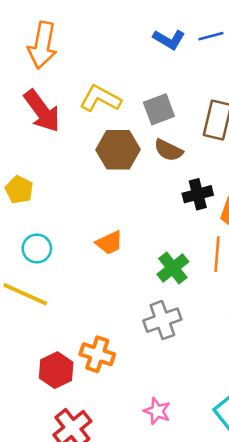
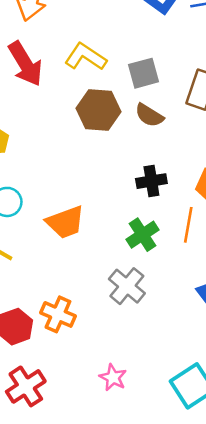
black cross: (198, 194) -> (151, 181), moved
orange trapezoid: (109, 243) -> (65, 222), moved, size x1.4
gray cross: (162, 320) -> (127, 286), turned -36

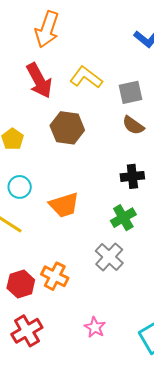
brown hexagon: (98, 110) -> (67, 128), moved

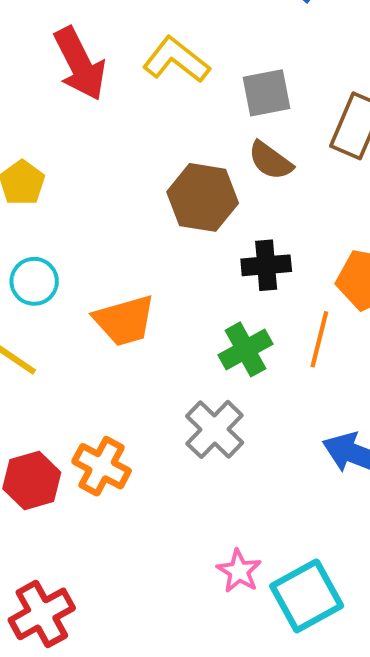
brown hexagon: (67, 128) -> (203, 197), moved
pink star: (95, 327) -> (239, 571), moved
red cross: (27, 331) -> (42, 614), moved

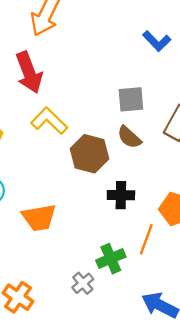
yellow L-shape: (176, 60) -> (49, 121), moved
green cross: (245, 349) -> (111, 259), moved
gray cross: (215, 429) -> (83, 283), size x0.7

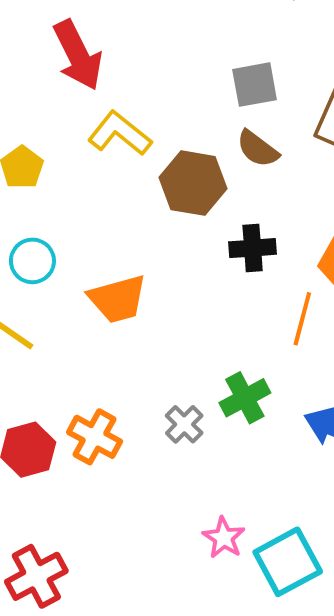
green cross: (111, 259) -> (245, 398), moved
gray cross: (83, 283) -> (184, 424), moved

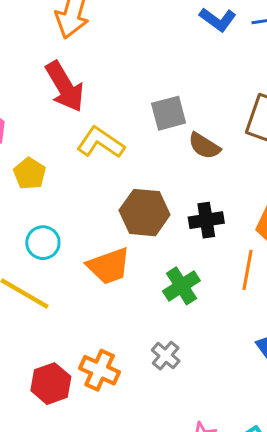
gray square: (255, 85) -> (169, 113), moved
brown hexagon: (193, 183) -> (145, 213), moved
green cross: (245, 398) -> (181, 286), moved

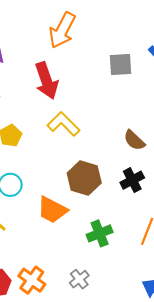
gray square: (169, 113) -> (120, 65), moved
black cross: (206, 220) -> (132, 180), moved, turned -30
orange trapezoid: (109, 266) -> (52, 210), turned 36

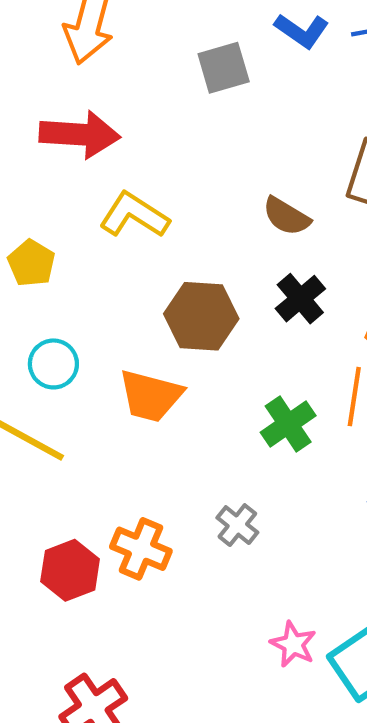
red arrow: (46, 81) -> (80, 134), turned -54
green cross: (100, 233) -> (288, 424), moved

